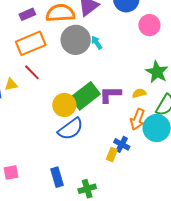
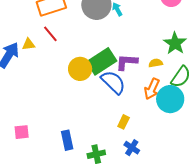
blue semicircle: (71, 129) -> (113, 82), moved, turned -104
blue cross: (122, 144) -> (132, 148), moved

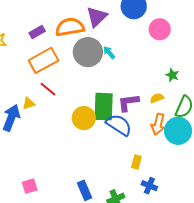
green star: (175, 43) -> (172, 75), size x0.6
green rectangle: (102, 61) -> (104, 107), turned -44
pink square: (22, 132) -> (30, 186), moved

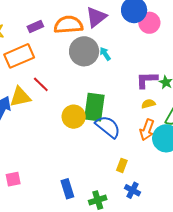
pink circle: (160, 29) -> (149, 23), moved
orange rectangle: (44, 60) -> (19, 56), moved
purple L-shape: (128, 103) -> (147, 80), moved
yellow triangle: (29, 104) -> (20, 97), size x1.6

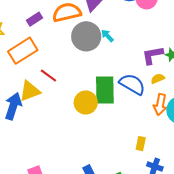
blue semicircle: (108, 127) -> (132, 84), moved

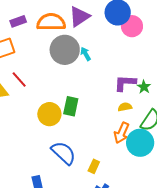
blue semicircle: (132, 84) -> (63, 153), moved
green rectangle: (105, 90) -> (71, 106), size x0.7

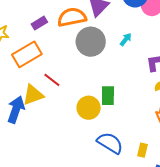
cyan arrow: (86, 54) -> (126, 39), moved, turned 80

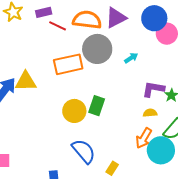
purple rectangle: (39, 23) -> (44, 12), moved
orange rectangle: (27, 54) -> (68, 64), moved
red line: (52, 80) -> (58, 26), moved, turned -30

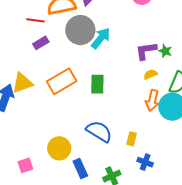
purple rectangle: (44, 12) -> (41, 43), moved
cyan arrow: (131, 58) -> (101, 38), moved, size x1.6
orange rectangle: (68, 64) -> (62, 81), moved
yellow circle: (74, 111) -> (59, 148), moved

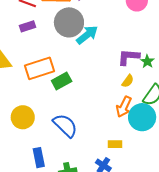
yellow semicircle: (150, 74) -> (128, 81), turned 136
green rectangle: (97, 84) -> (62, 81), moved, turned 48
yellow rectangle: (132, 139) -> (115, 144), moved, turned 64
yellow circle: (59, 148) -> (23, 117), moved

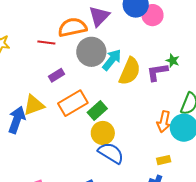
purple rectangle: (28, 26) -> (57, 75), moved
green star: (147, 61) -> (173, 61), moved
yellow semicircle: (128, 81) -> (130, 71), moved, size x2.0
yellow circle: (23, 117) -> (103, 133), moved

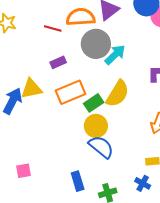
yellow semicircle: (130, 71) -> (118, 94), moved

